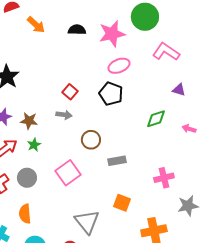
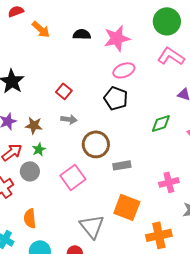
green circle: (145, 17) -> (167, 21), moved
red square: (70, 92) -> (64, 91), moved
brown circle: (91, 140) -> (96, 144), size x1.4
gray circle: (27, 178) -> (30, 171), moved
orange square: (122, 203) -> (127, 207), size x1.5

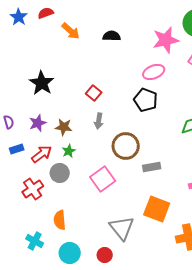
pink star: (117, 38) -> (166, 40), moved
gray arrow: (69, 119) -> (99, 121), turned 91

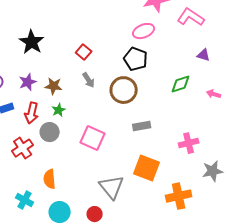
gray arrow: (99, 121) -> (89, 80), turned -42
brown circle: (126, 146) -> (124, 90), moved
red arrow: (42, 154) -> (32, 113), turned 140
pink square: (103, 179) -> (93, 138), turned -30

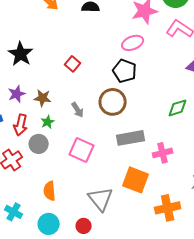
gray arrow: (89, 80) -> (78, 110), moved
green diamond: (181, 84) -> (178, 108), moved
gray rectangle: (142, 126) -> (131, 138), size x1.5
pink cross: (189, 143) -> (163, 153), moved
orange semicircle: (50, 179) -> (50, 191), moved

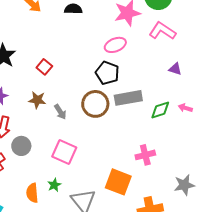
red square: (73, 64) -> (44, 67), moved
brown star: (43, 98) -> (37, 100), moved
green star: (48, 122) -> (54, 185), moved
gray rectangle: (131, 138) -> (128, 98), moved

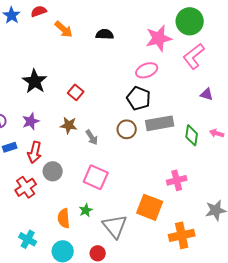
pink L-shape: (162, 31) -> (194, 56), turned -72
brown circle: (95, 104) -> (127, 129), size x0.7
green diamond: (160, 110) -> (192, 135), turned -65

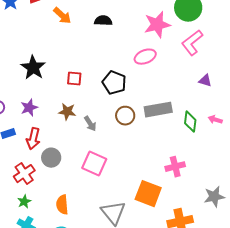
red square: (76, 92) -> (74, 79), turned -35
black pentagon: (139, 98) -> (114, 83), moved
green star: (86, 210) -> (24, 202), moved

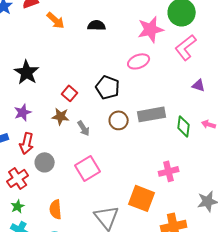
red square: (74, 79) -> (70, 93), moved, turned 35
pink square: (94, 164) -> (88, 168), turned 35

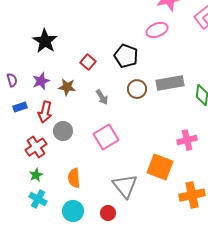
brown star: (61, 116) -> (67, 87), moved

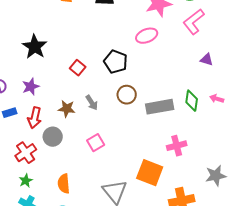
gray rectangle: (170, 83) -> (160, 107), moved
brown star: (67, 87) -> (67, 109), moved
pink square: (106, 137) -> (96, 143), size x0.7

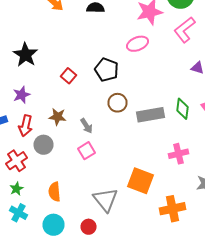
gray arrow: (92, 103) -> (86, 126), moved
pink cross: (177, 146) -> (178, 154), moved

